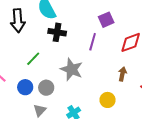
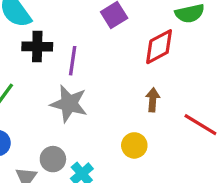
purple line: (93, 42) -> (73, 61), moved
gray circle: (46, 88) -> (53, 159), moved

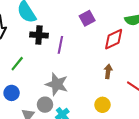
gray star: (69, 104) -> (57, 84), moved
yellow circle: (134, 145) -> (102, 105), moved

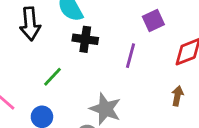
purple line: (60, 45) -> (131, 56), moved

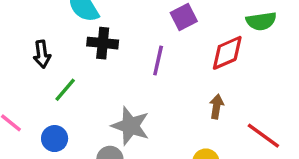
black arrow: (30, 24) -> (42, 54), moved, size x0.7

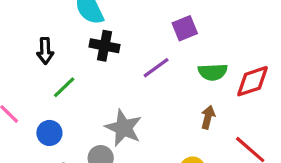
green semicircle: (261, 21) -> (213, 72), moved
red diamond: (227, 53) -> (253, 81), moved
purple line: (158, 60) -> (156, 68), turned 36

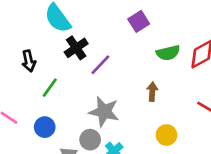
black cross: (104, 46) -> (76, 48), turned -35
purple line: (156, 68) -> (100, 65), moved
brown arrow: (208, 117) -> (152, 92), moved

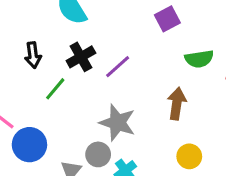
black cross: (76, 48) -> (81, 57), moved
brown arrow: (152, 92) -> (177, 104), size x1.4
blue circle: (45, 127) -> (29, 145), moved, size x1.4

